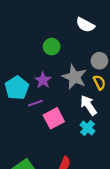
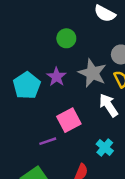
purple line: (35, 103) -> (48, 141), moved
cyan cross: (87, 128) -> (105, 147), moved

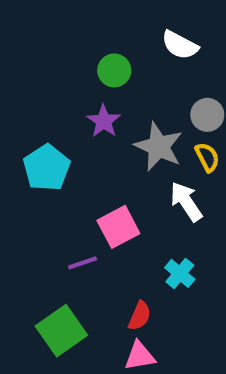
green circle: (66, 38) -> (114, 70), moved
purple star: (56, 77) -> (104, 121), moved

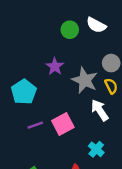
green circle: (114, 70) -> (70, 30), moved
purple line: (82, 263) -> (35, 125), moved

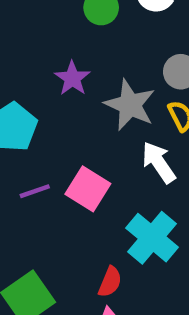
pink square: (63, 124) -> (88, 189), turned -30
cyan cross: (96, 149) -> (152, 238), size x1.6

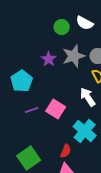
gray star: (130, 105) -> (74, 56), moved, turned 30

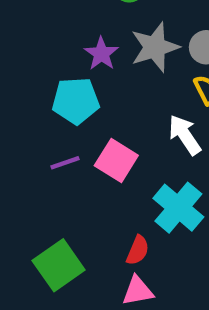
cyan pentagon: (22, 81) -> (76, 101), moved, turned 30

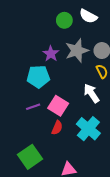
red semicircle: (138, 250) -> (57, 128), moved

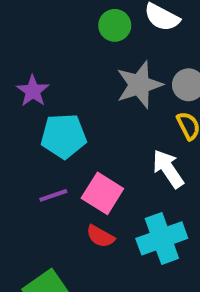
purple star: (51, 54) -> (33, 91), moved
red semicircle: (57, 128) -> (100, 236), turned 96
cyan cross: (88, 129) -> (162, 238), turned 30

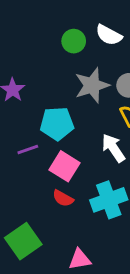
cyan pentagon: (64, 136) -> (57, 124), moved
purple line: (53, 195) -> (28, 149), moved

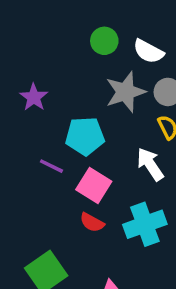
white semicircle: (109, 35) -> (148, 51), moved
purple line: (28, 149) -> (51, 166), turned 45

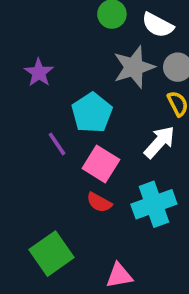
cyan pentagon: (85, 136) -> (92, 113), turned -30
white arrow: (150, 164) -> (159, 142), turned 76
purple line: (51, 166) -> (57, 144), turned 30

